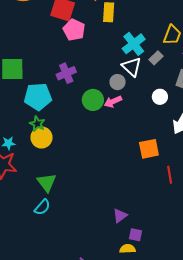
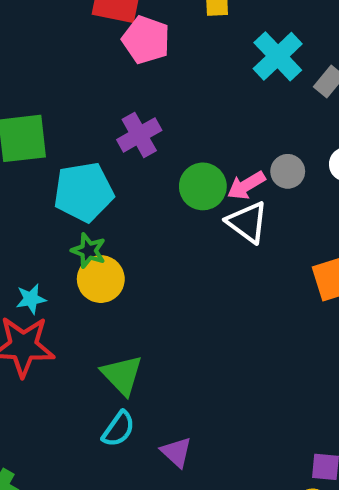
white triangle: (132, 67) -> (247, 222), moved
gray circle: (118, 82) -> (288, 171), moved
purple triangle: (120, 216) -> (176, 452), moved, turned -35

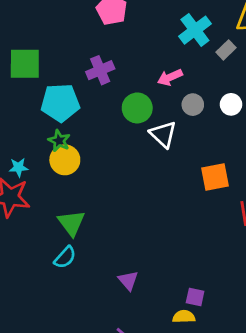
pink arrow: (246, 185) -> (170, 77), moved
purple triangle: (176, 452) -> (128, 280), moved

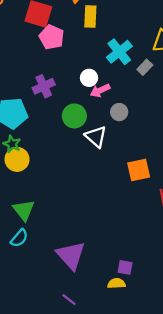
white circle: (231, 104) -> (89, 78), moved
purple triangle: (128, 280) -> (71, 255), size x1.8

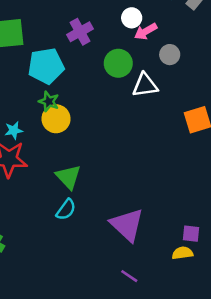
white triangle: (96, 137) -> (145, 85), turned -45

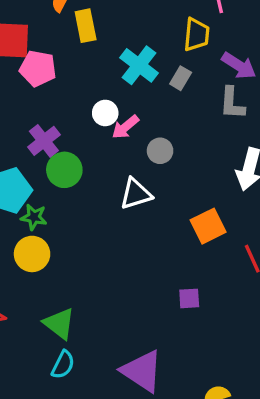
green circle: (118, 63) -> (64, 170), moved
green star: (49, 101) -> (34, 217), moved
purple square: (191, 234) -> (189, 298), moved

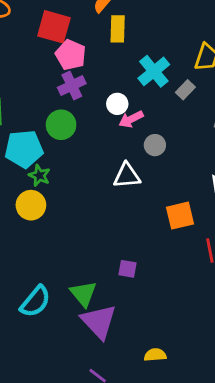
purple cross: (44, 141) -> (72, 86), moved
green circle: (64, 170) -> (61, 125), moved
purple square: (189, 298) -> (127, 269), moved
green triangle: (59, 324) -> (83, 294), moved
cyan semicircle: (63, 365) -> (35, 301), size x1.4

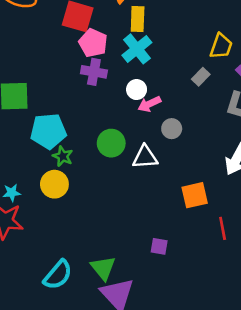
cyan cross: (154, 71) -> (137, 49), moved
purple cross: (72, 86) -> (94, 72), turned 35
green circle: (61, 125) -> (111, 143), moved
purple square: (127, 269) -> (159, 246), moved

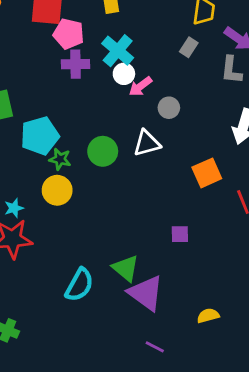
cyan cross: (137, 49) -> (118, 51), moved
green circle: (111, 143) -> (103, 151), moved

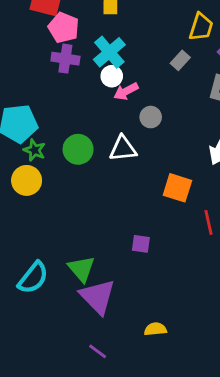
orange square: (207, 173) -> (177, 188), turned 32

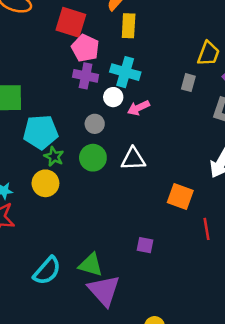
cyan cross: (109, 52) -> (125, 72), turned -36
gray rectangle: (180, 60) -> (188, 83), turned -30
white circle: (112, 76) -> (113, 97), moved
gray circle: (151, 117) -> (95, 124), moved
green triangle: (81, 269) -> (91, 265), turned -36

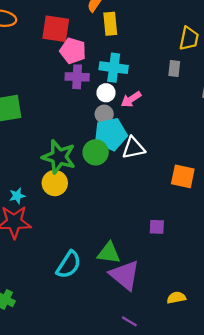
gray circle: (95, 124) -> (104, 114), moved
cyan pentagon: (41, 132) -> (111, 134), moved
green star: (54, 157) -> (59, 157), size x1.8

